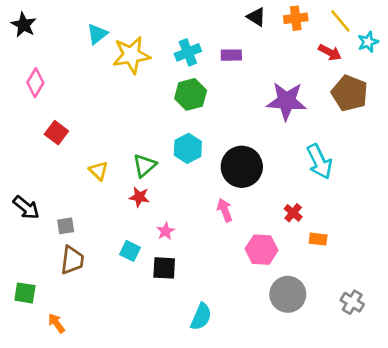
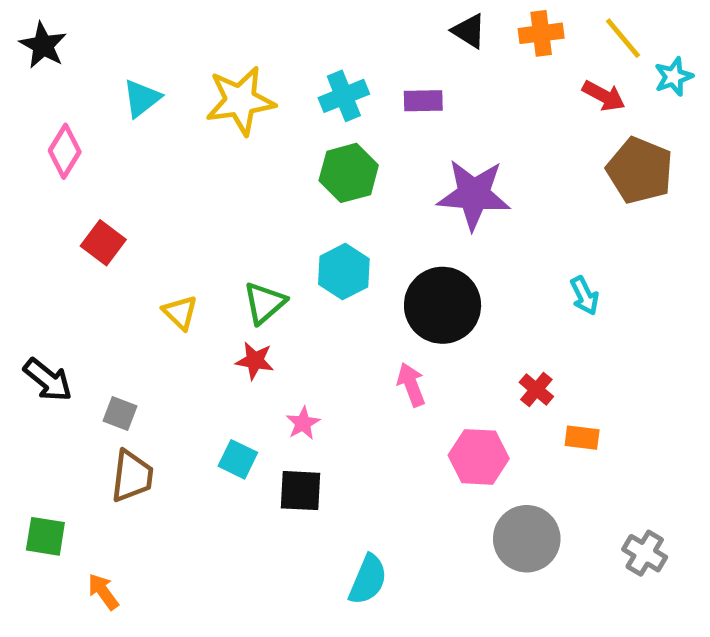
cyan triangle: (97, 34) -> (142, 98), moved
purple star: (286, 101) -> (474, 195), moved
cyan arrow: (319, 162) -> (584, 296), size x0.6
gray square: (66, 226) -> (120, 414), turned 30

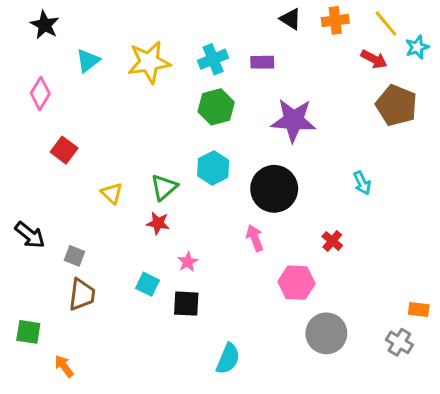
black star: (43, 45) -> (45, 25), moved
orange rectangle: (582, 438) -> (419, 310), moved

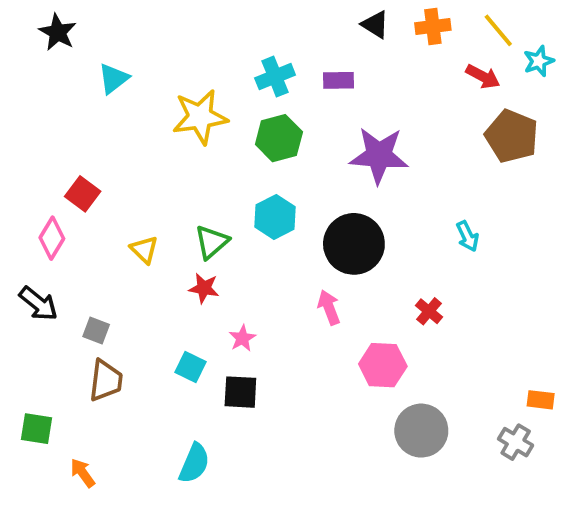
yellow star: (149, 62) -> (200, 117), moved
pink diamond: (40, 93) -> (52, 238), moved
cyan semicircle: (228, 359) -> (194, 463), moved

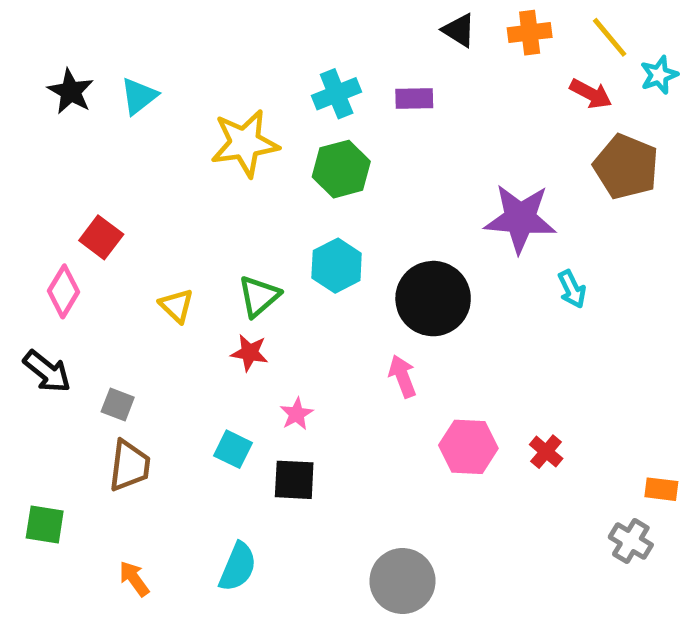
black star: (58, 32) -> (71, 91), moved
purple star: (379, 155) -> (520, 219), moved
red cross: (429, 311) -> (546, 452), moved
gray circle: (421, 431) -> (402, 581), moved
orange arrow: (83, 473) -> (134, 579), moved

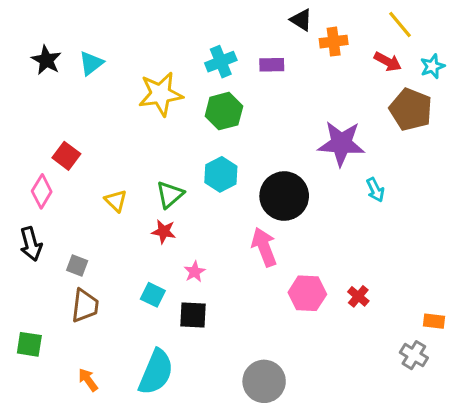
orange cross: (530, 33) -> (334, 42), moved
cyan star: (659, 75) -> (432, 66), moved
black arrow: (47, 372) -> (31, 244), turned 36
pink arrow: (402, 376) -> (264, 247), size x1.4
cyan semicircle: (238, 567) -> (156, 372), size x1.4

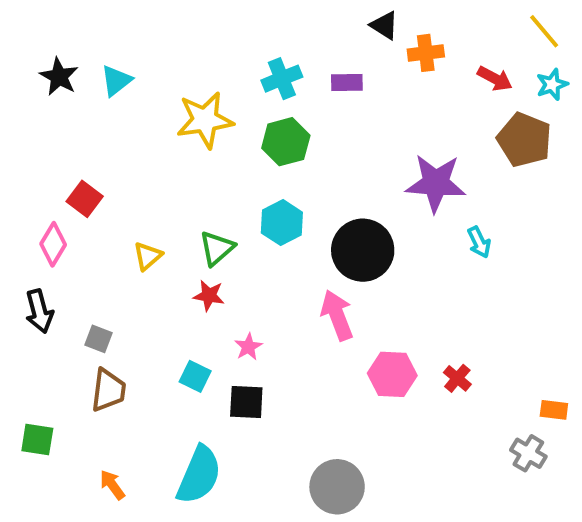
yellow line: (400, 25) -> (544, 31), moved
yellow triangle: (116, 201) -> (148, 256), turned 35

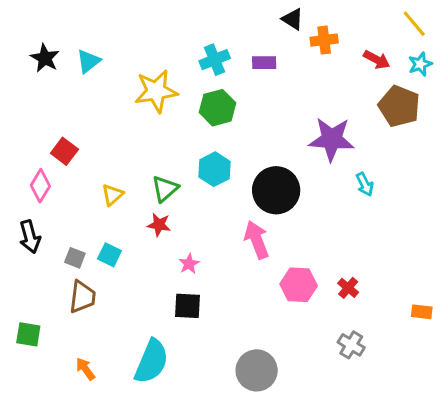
cyan square: (195, 376) -> (109, 255), moved
gray cross: (528, 453) -> (351, 345), moved

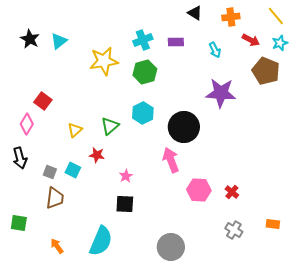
orange cross: (324, 40) -> (231, 17), moved
cyan arrow: (365, 184) -> (215, 50), moved
red star: (159, 225) -> (97, 155), moved
orange rectangle: (422, 312) -> (273, 224), moved

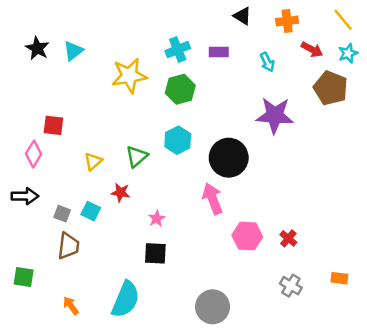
red square: (43, 101) -> (53, 125), turned -30
black arrow: (20, 158) -> (25, 196), turned -75

